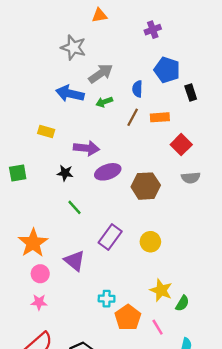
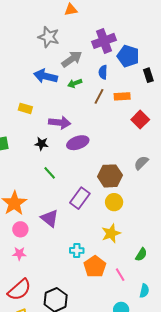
purple cross: (153, 30) -> (104, 41), moved, size x1.6
gray semicircle: (191, 178) -> (141, 163), moved, turned 140
brown hexagon: (146, 186) -> (110, 176), moved
yellow star: (161, 290) -> (111, 233), moved, turned 30

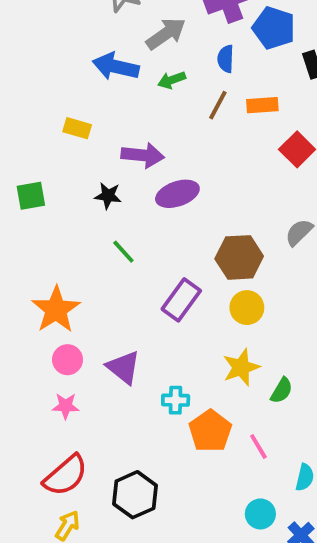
purple triangle: (50, 218) -> (123, 367), moved
green semicircle: (141, 255) -> (282, 391), moved

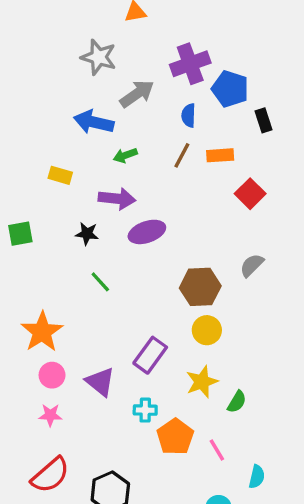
green arrow: (172, 80) -> (125, 155), moved
purple rectangle: (181, 300) -> (150, 355), moved

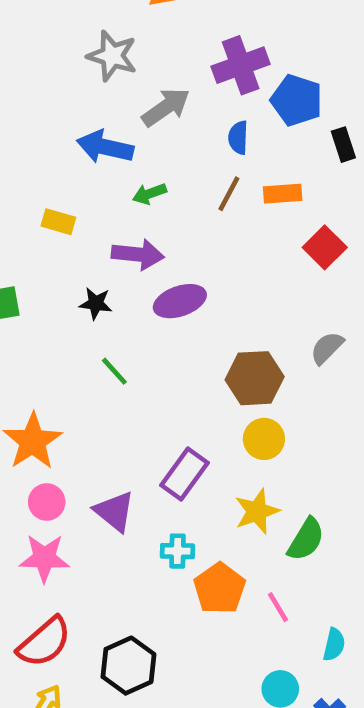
green semicircle: (237, 402) -> (306, 539), size x1.4
pink star: (50, 415) -> (44, 558), size x1.5

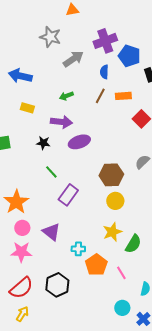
blue arrow: (105, 147) -> (20, 76), moved
purple rectangle: (184, 474) -> (68, 195), moved
black hexagon: (128, 666) -> (57, 285), moved

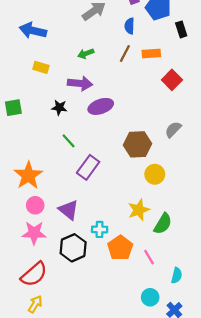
yellow circle: (115, 201) -> (155, 174), moved
black hexagon: (57, 285) -> (73, 248), moved

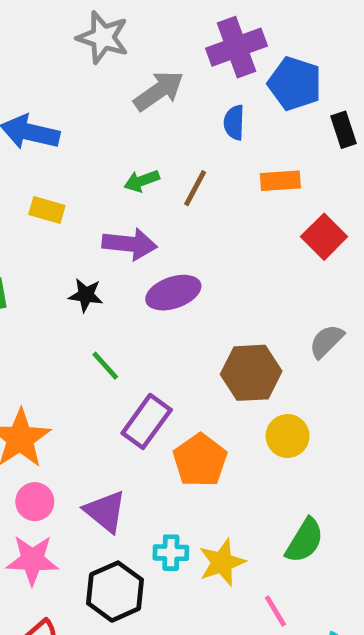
brown line: (125, 54) -> (195, 188), moved
yellow star: (139, 210) -> (222, 562), moved
orange pentagon: (120, 248) -> (200, 460), moved

